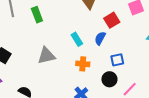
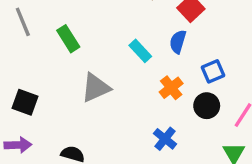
green rectangle: (37, 15) -> (68, 39), moved
orange cross: (83, 64) -> (171, 88), moved, turned -32

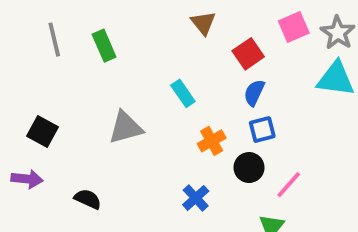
green rectangle: (68, 39) -> (104, 46), moved
blue semicircle: (178, 42) -> (254, 93), moved

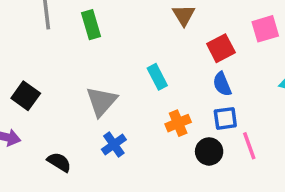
blue semicircle: (254, 93) -> (222, 84), turned -55
gray triangle: (126, 127) -> (101, 101), turned -40
pink line: (289, 185) -> (249, 146), moved, turned -68
blue cross: (196, 198) -> (114, 144), moved

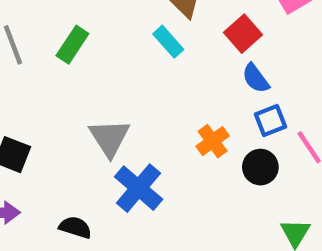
green rectangle: (91, 25) -> (72, 45), turned 64
cyan rectangle: (157, 77) -> (168, 42), moved
blue cross: (114, 144) -> (139, 188), size x1.5

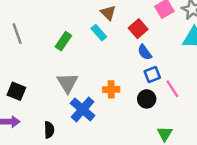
green rectangle: (72, 45) -> (63, 41), moved
orange cross: (213, 141) -> (111, 89), moved, turned 35
black semicircle: (75, 227) -> (49, 130), turned 70

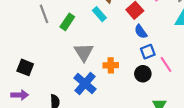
gray line: (17, 34) -> (44, 14), moved
gray triangle: (67, 83) -> (84, 52), moved

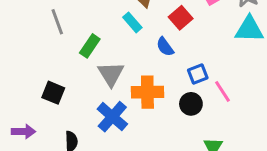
green rectangle: (67, 22) -> (90, 46), moved
blue semicircle: (141, 32) -> (165, 47), moved
orange cross: (111, 65) -> (147, 92), size x1.5
black square: (25, 67) -> (53, 93), moved

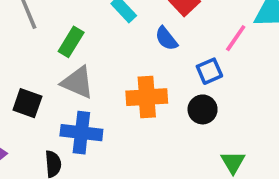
gray triangle: (111, 74) -> (78, 82), moved, turned -32
pink line: (223, 91) -> (236, 38), moved, turned 70
blue cross: (112, 117) -> (81, 133), moved, turned -32

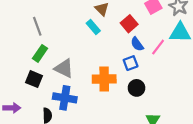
blue semicircle: (166, 39) -> (137, 44), moved
green rectangle: (71, 42) -> (40, 53), moved
blue square: (209, 71) -> (131, 63), moved

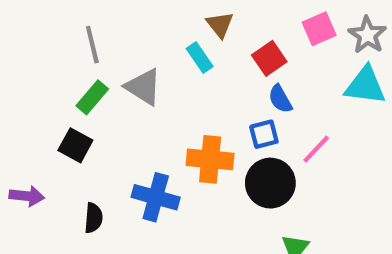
pink line: (158, 47) -> (316, 149), moved
gray triangle: (64, 68) -> (143, 87), moved
black circle: (137, 88) -> (270, 183), size x1.5
blue cross: (65, 98) -> (156, 197), moved

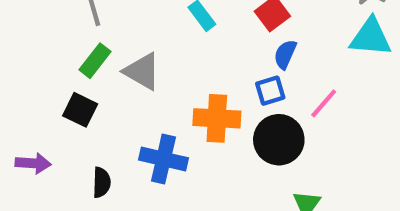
gray triangle: (143, 87) -> (142, 71), moved
blue semicircle: (280, 99) -> (285, 54), turned 56

